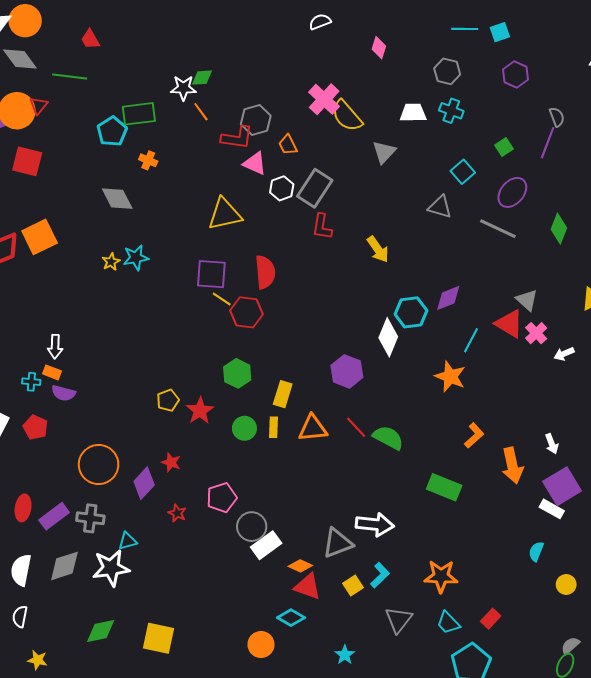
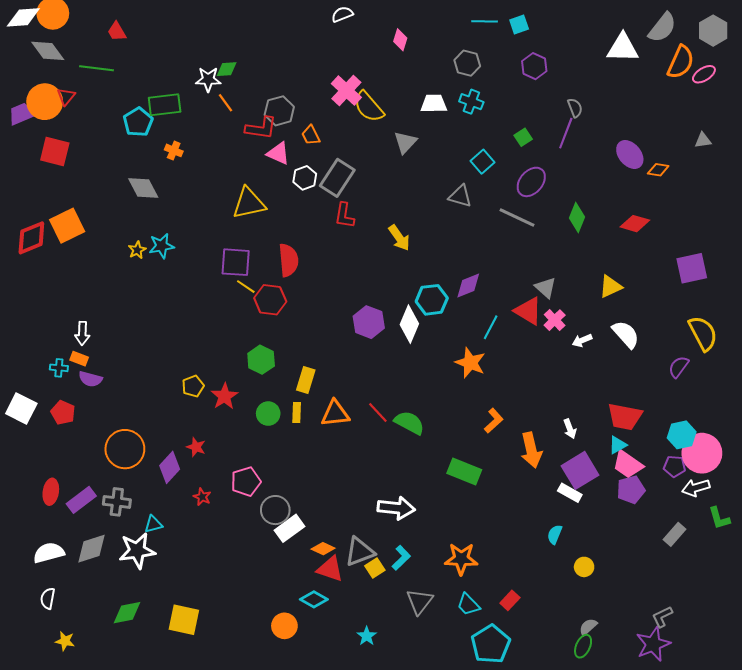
purple hexagon: (347, 371) -> (369, 322), moved
gray triangle: (338, 543) -> (360, 552), moved
white semicircle: (21, 570) -> (49, 553), turned 64

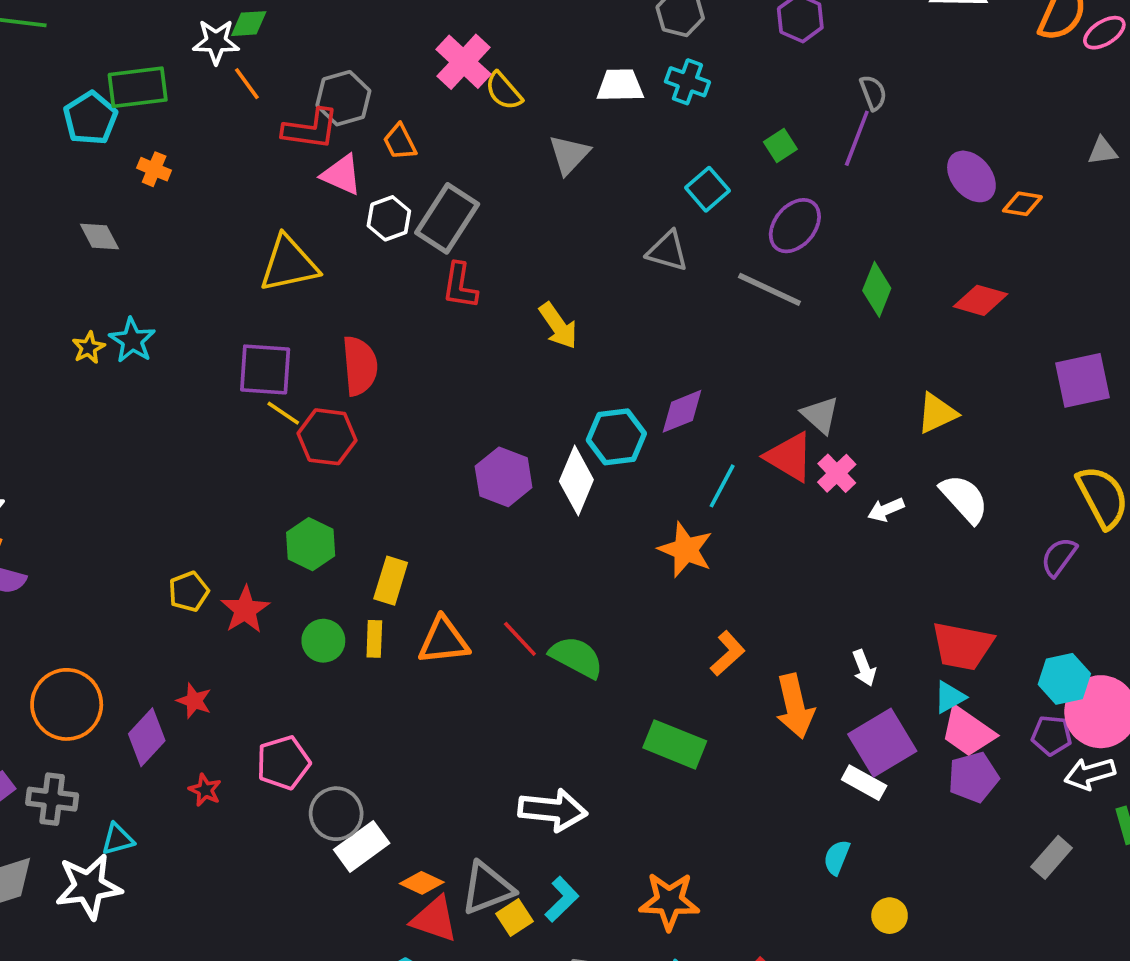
yellow semicircle: (369, 107) -> (504, 91), size x0.7
gray diamond: (143, 188) -> (99, 237), size x0.7
cyan star: (162, 246) -> (132, 340), turned -30

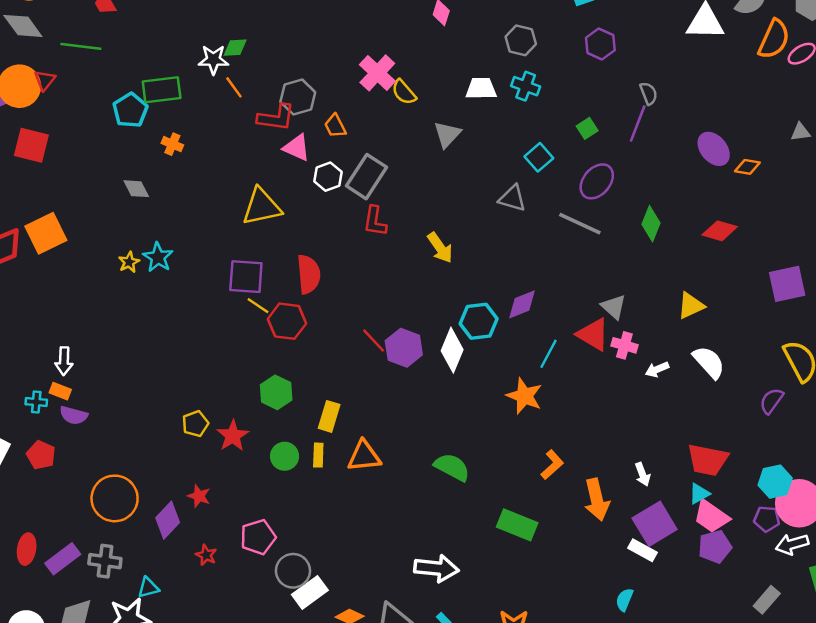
pink cross: (837, 473) -> (624, 345), turned -30
red line: (520, 639) -> (374, 341), moved

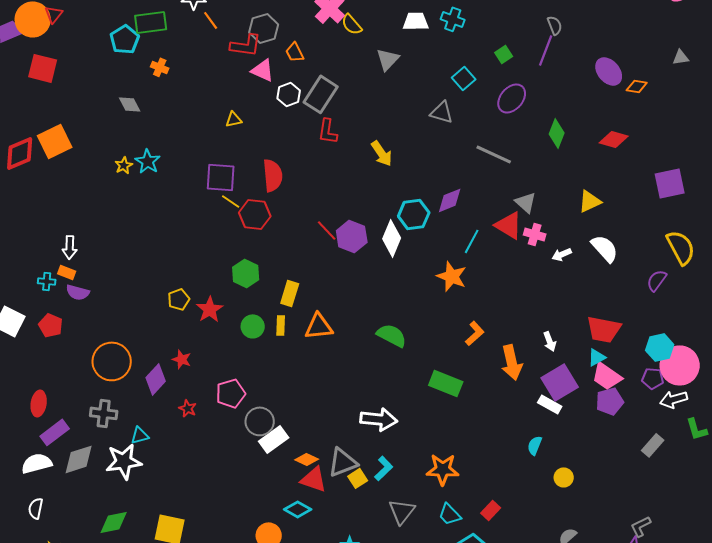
yellow triangle: (262, 207) -> (234, 119), size x0.5
gray line: (580, 224) -> (494, 154), moved
purple rectangle: (63, 559) -> (55, 432), moved

